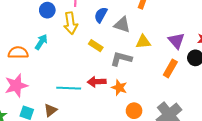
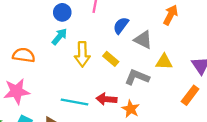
yellow arrow: (71, 23) -> (82, 54), moved
cyan arrow: (41, 42) -> (59, 36), moved

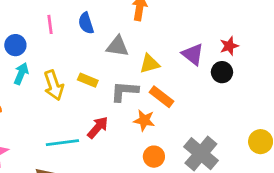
blue semicircle: (121, 25) -> (86, 23), moved, turned -36
orange rectangle: (190, 95) -> (162, 97), moved, turned -72
red arrow: (106, 99) -> (98, 127), turned 144
orange star: (131, 109) -> (144, 120), moved

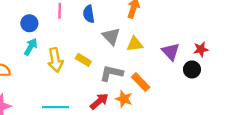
gray triangle: (118, 46) -> (111, 36), turned 30
yellow triangle: (149, 64) -> (135, 44), moved
red arrow: (98, 127) -> (99, 101), moved

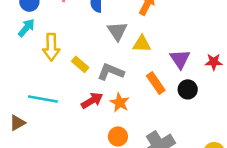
yellow rectangle: (83, 60) -> (80, 64), moved
black circle: (192, 69) -> (188, 89), moved
orange rectangle: (141, 82) -> (156, 83), moved

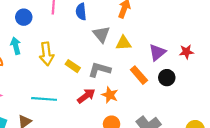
cyan arrow: (26, 28) -> (16, 46), moved, turned -49
purple triangle: (180, 59) -> (157, 52), turned 30

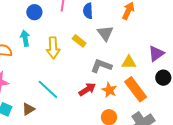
yellow triangle: (123, 43) -> (129, 62), moved
yellow rectangle: (73, 66) -> (79, 41), moved
orange rectangle: (139, 75) -> (136, 89), moved, size x1.4
cyan line: (44, 99) -> (48, 89), turned 35

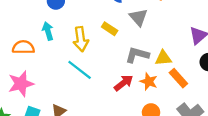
yellow triangle: (129, 62) -> (163, 58), moved
cyan line: (48, 89) -> (80, 70), moved
orange rectangle: (136, 89) -> (178, 78), size x0.7

